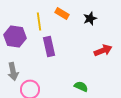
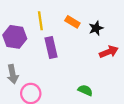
orange rectangle: (62, 13) -> (72, 22), moved
black star: (90, 18) -> (96, 28), moved

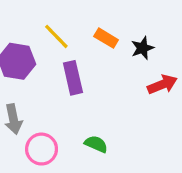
yellow line: (40, 21) -> (56, 36), turned -36
green semicircle: (85, 90) -> (96, 144), moved

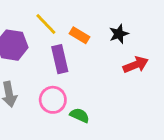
orange rectangle: (106, 38) -> (80, 35), moved
pink circle: (42, 149) -> (53, 100), moved

